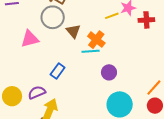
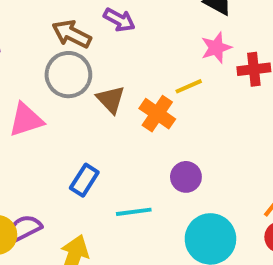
yellow line: (112, 16) -> (189, 86), moved
cyan line: (91, 51) -> (134, 212), moved
purple semicircle: (37, 92) -> (24, 228), moved

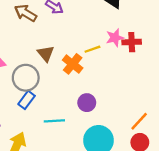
pink star: (216, 48) -> (115, 38), moved
gray circle: (68, 75) -> (26, 78), moved

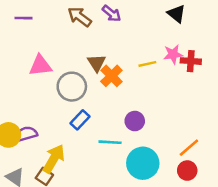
orange cross: (73, 64) -> (111, 76), moved
blue rectangle: (27, 100) -> (80, 120), moved
cyan line: (54, 121) -> (110, 142), moved

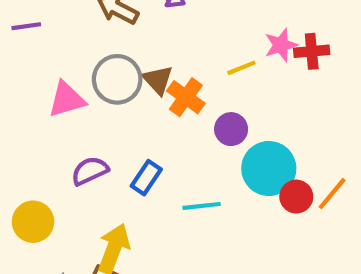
gray circle: (72, 87) -> (117, 79), moved
purple circle: (135, 121) -> (231, 129), moved
purple semicircle: (26, 134) -> (90, 171), moved
cyan circle: (143, 163) -> (269, 168), moved
red circle: (187, 171) -> (296, 197), moved

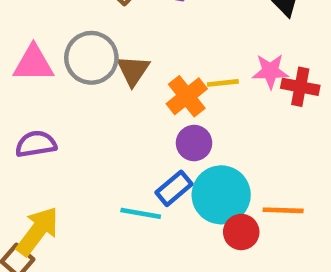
orange cross: (186, 97) -> (187, 96), moved
blue rectangle: (146, 178) -> (174, 188), moved
orange line: (332, 194) -> (283, 210), moved, turned 36

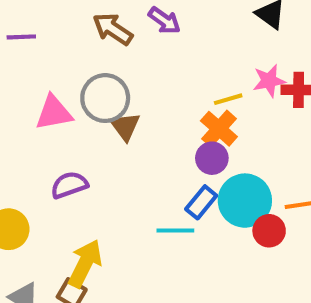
brown triangle: (133, 70) -> (125, 126), moved
orange cross: (187, 96) -> (219, 129), moved

